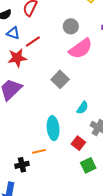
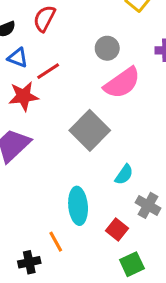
gray square: (60, 79) -> (90, 130), size x1.4
orange line: (39, 151) -> (56, 242), turned 72

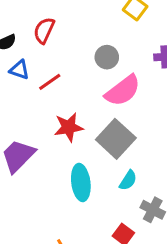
red star: (24, 96) -> (69, 127), moved
gray square: (90, 130) -> (116, 139), moved
cyan ellipse: (78, 206) -> (81, 183), moved

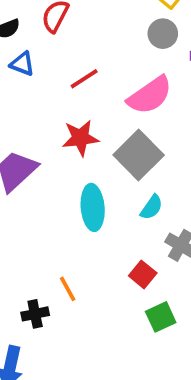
gray circle: (107, 57) -> (163, 34), moved
red line: (50, 82) -> (84, 79), moved

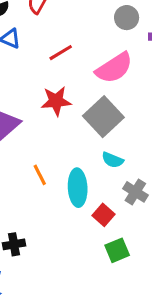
cyan ellipse: (93, 207) -> (78, 188), moved
cyan semicircle: (152, 207) -> (113, 160), turned 75
orange line: (68, 289) -> (40, 175), moved

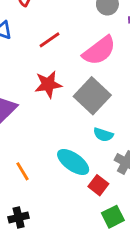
orange line: (40, 175) -> (23, 171), moved
cyan ellipse: (78, 188) -> (73, 162), turned -48

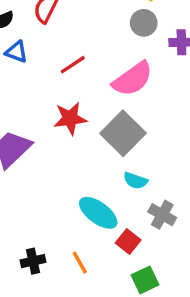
orange line: (23, 171) -> (80, 263), moved
black cross: (19, 217) -> (33, 261), moved

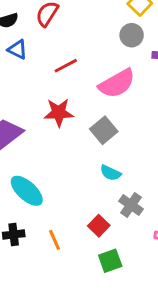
gray square: (123, 133) -> (104, 130), size x0.7
cyan ellipse: (98, 213) -> (27, 191), moved

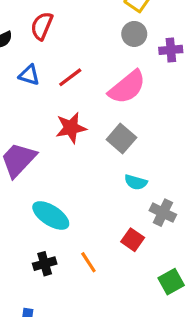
blue triangle: (18, 50) -> (29, 75), moved
green square: (110, 261) -> (171, 282), moved

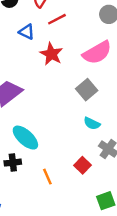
red line: (70, 77) -> (57, 19), moved
red star: (71, 128) -> (51, 54), moved, turned 30
black cross: (45, 264) -> (13, 163), moved

